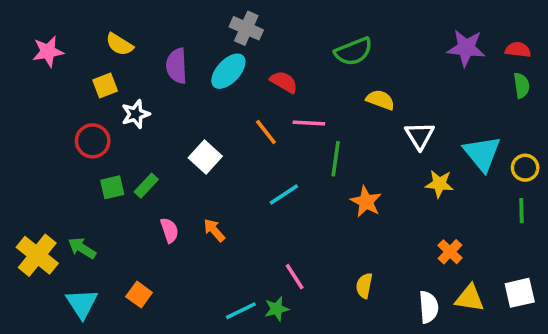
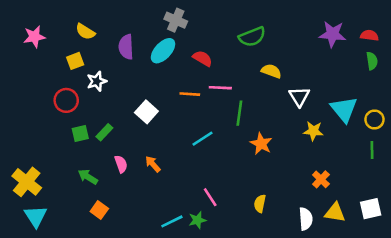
orange line: (266, 132) -> (190, 94), turned -48
green arrow: (82, 248) -> (88, 177), moved
cyan triangle: (82, 304) -> (36, 216), moved

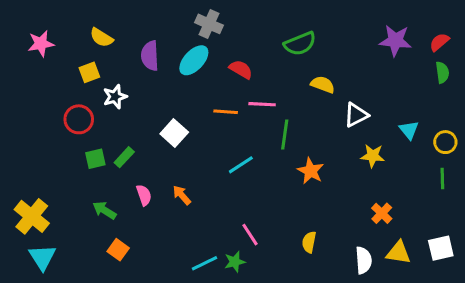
red semicircle: (369, 35) -> (439, 42), turned -48
white triangle: (299, 97) -> (356, 115), turned 35
cyan triangle: (344, 109) -> (409, 130), size x0.6

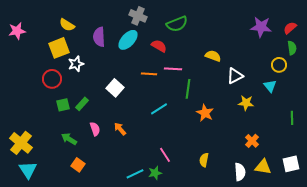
pink star: (41, 44) -> (17, 31), moved
green semicircle: (300, 44) -> (177, 24), moved
yellow square: (89, 72) -> (59, 48), size x1.5
yellow circle: (445, 142) -> (279, 65), moved

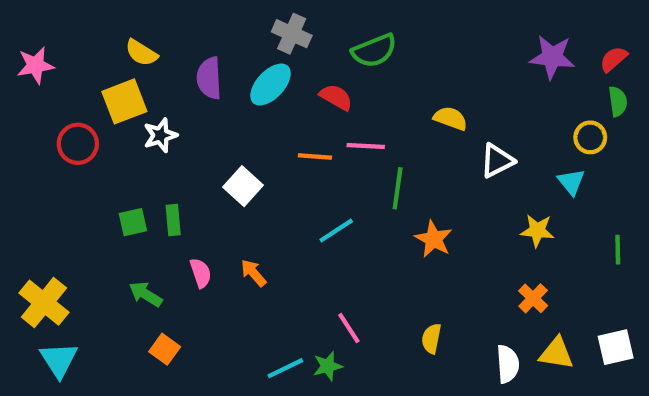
red circle: (52, 79) -> (78, 144), moved
yellow star: (246, 103) -> (537, 231), moved
green rectangle: (82, 104) -> (173, 220), turned -48

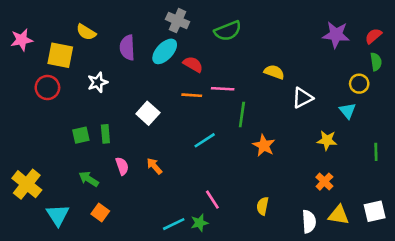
red semicircle: (336, 97) -> (193, 64), moved
yellow square: (124, 101) -> (60, 55), moved, turned 32
cyan triangle: (59, 360) -> (58, 215), moved

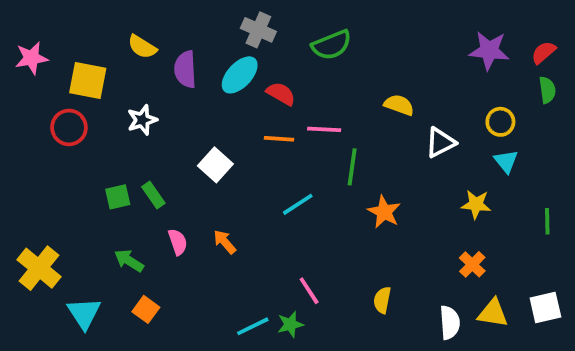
yellow semicircle: (86, 32) -> (142, 47), moved
yellow circle: (359, 84) -> (500, 122), moved
green rectangle: (105, 134) -> (153, 195), turned -30

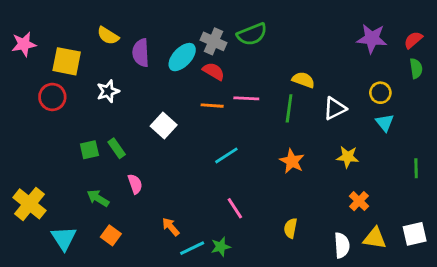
gray cross: (258, 30) -> (214, 41), moved
green line: (352, 167) -> (289, 108), moved
yellow star: (476, 204) -> (348, 157), moved
orange arrow: (225, 242) -> (171, 227), moved
pink line: (309, 291) -> (235, 208), moved

